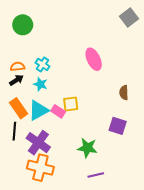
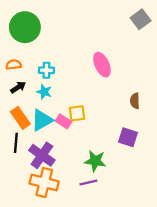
green circle: (23, 25) -> (25, 27), size x1.4
cyan cross: (43, 64) -> (46, 70), turned -32
orange semicircle: (17, 67) -> (14, 65), moved
purple line: (96, 175) -> (88, 183), moved

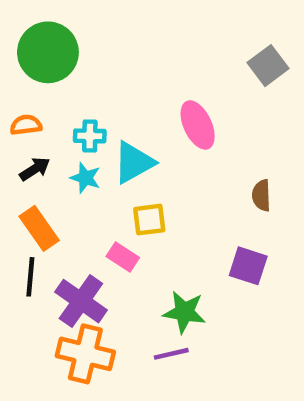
gray square: (141, 19) -> (268, 66), moved
cyan triangle: (42, 120) -> (134, 162), moved
pink rectangle: (63, 121) -> (123, 257), moved

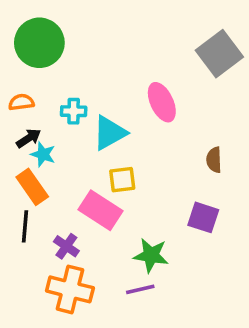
gray square: (268, 66) -> (219, 54), size x1.4
cyan star: (85, 178) -> (43, 154), moved
pink rectangle: (123, 257) -> (101, 210), size x1.6
purple cross: (81, 301) -> (66, 246), size x0.6

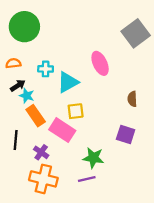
orange rectangle: (32, 187) -> (36, 116), moved

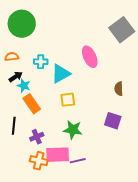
pink rectangle: (62, 130) -> (58, 155), moved, turned -35
purple cross: (41, 152) -> (37, 137), turned 32
green star: (93, 158) -> (73, 130), moved
orange cross: (43, 179) -> (39, 161), size x0.7

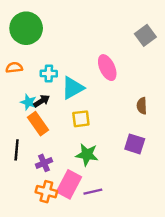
gray square: (122, 30) -> (145, 35), size x0.7
black arrow: (16, 77) -> (42, 101), moved
pink rectangle: (58, 155) -> (69, 184), turned -60

